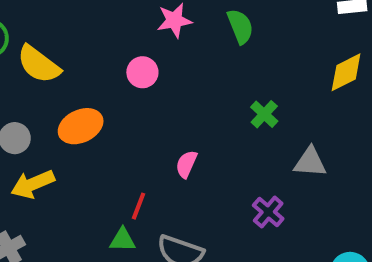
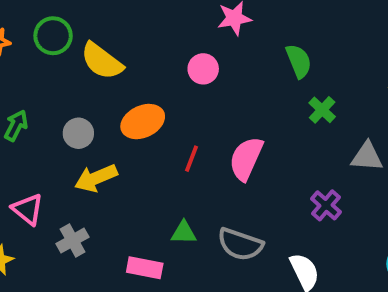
green semicircle: (240, 26) -> (299, 61), moved
pink semicircle: (186, 164) -> (246, 159), size x1.6
red line: (138, 206) -> (191, 159), moved

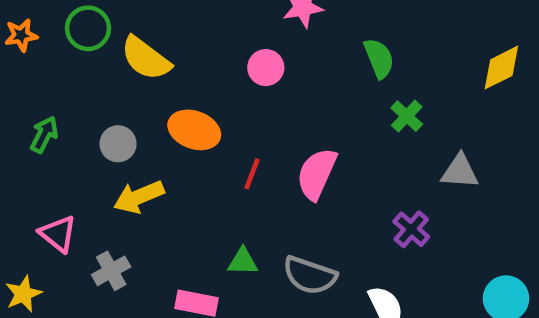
orange ellipse: (143, 122) -> (194, 130), turned 45

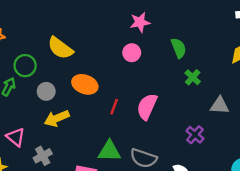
green circle: (88, 28) -> (25, 66), moved
pink circle: (266, 68) -> (132, 53), moved
green triangle: (243, 262) -> (109, 151), size x1.5

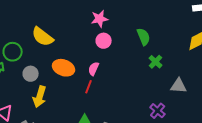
pink star: (140, 22) -> (100, 19), moved
pink semicircle: (147, 107) -> (94, 69), moved, size x0.6
yellow arrow: (57, 118) -> (40, 97), turned -50

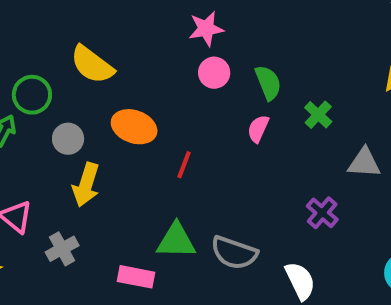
green semicircle: (144, 37) -> (268, 83), moved
pink semicircle: (94, 69) -> (258, 129), moved

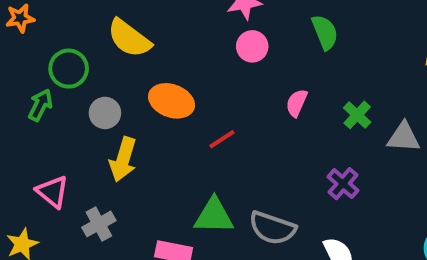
green semicircle: (268, 83) -> (325, 32), moved
green cross: (318, 115) -> (357, 115), moved
red line: (184, 165) -> (222, 139), turned 36
purple cross: (322, 213) -> (343, 184), moved

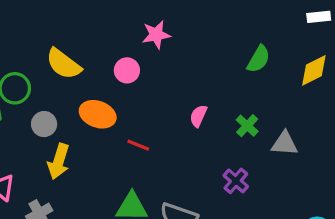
green semicircle: (325, 32) -> (259, 59), moved, turned 52
pink circle: (252, 46) -> (127, 70), moved
red line: (222, 139) -> (138, 145), turned 55

